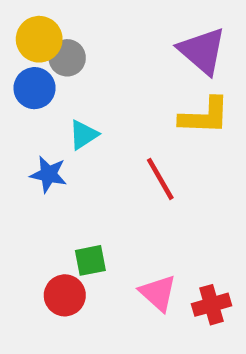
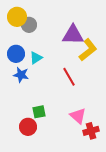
purple triangle: (202, 51) -> (73, 35), moved, turned -40
blue circle: (35, 88) -> (16, 54), moved
yellow L-shape: (205, 116) -> (88, 50), turned -40
pink triangle: (158, 293) -> (78, 116), moved

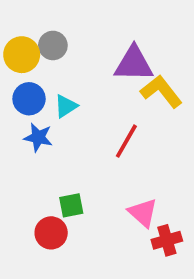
yellow circle: (17, 17) -> (22, 55), moved
yellow L-shape: (88, 50) -> (161, 91), turned -90
red line: (69, 77) -> (126, 141), turned 60

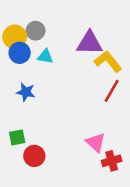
blue circle: (29, 99) -> (20, 53), moved
cyan triangle: (66, 106) -> (45, 56), moved, turned 42
red line: (126, 141) -> (112, 91), moved
green square: (71, 205) -> (17, 137), moved

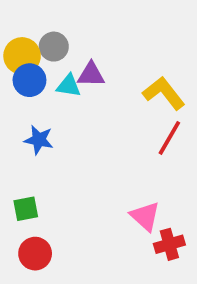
purple triangle: (90, 43) -> (91, 75), moved, size x0.7
red circle: (34, 156) -> (35, 254), moved

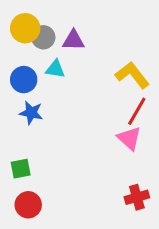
yellow circle: (22, 56) -> (25, 28), moved
purple triangle: (91, 75) -> (73, 40), moved
blue circle: (29, 80) -> (24, 80), moved
pink triangle: (145, 216) -> (129, 138), moved

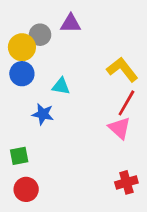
yellow circle: (25, 28) -> (22, 47), moved
purple triangle: (73, 40) -> (71, 24), moved
cyan triangle: (55, 69) -> (61, 86), moved
blue star: (31, 113) -> (43, 114), moved

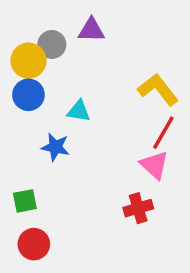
red cross: (126, 182) -> (138, 208), moved

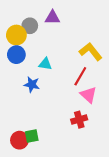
red line: (163, 133) -> (80, 76), moved
green square: (25, 201) -> (32, 136), moved

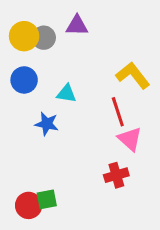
yellow circle: (16, 35) -> (24, 36), moved
red line: (80, 76) -> (118, 112), turned -48

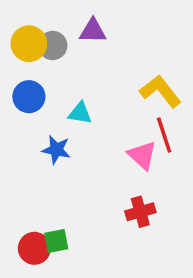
red line: (118, 112) -> (164, 135), moved
pink triangle: (130, 139) -> (142, 155), moved

